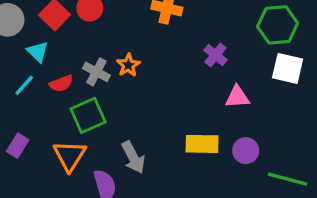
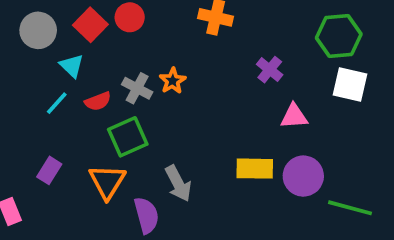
purple circle: (246, 151) -> (303, 176), size x1.4

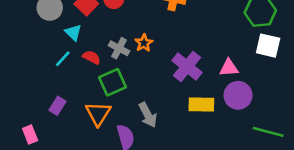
purple cross: (270, 70) -> (187, 67), moved, size x1.6
red semicircle: (98, 101) -> (92, 57), turned -132
purple circle: (303, 176) -> (238, 95), moved

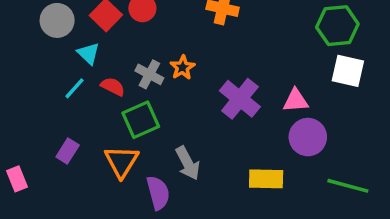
yellow rectangle: (201, 104) -> (266, 179), moved
pink rectangle: (30, 135) -> (17, 179), moved

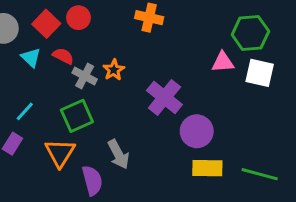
red semicircle: (113, 87) -> (63, 56), moved
cyan line: (75, 88) -> (25, 111), moved
pink triangle: (296, 100) -> (223, 62), moved
purple circle: (308, 137) -> (197, 131), moved
yellow rectangle: (266, 179) -> (207, 168), moved

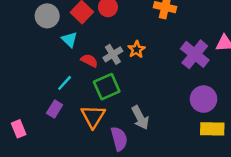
red semicircle: (63, 56) -> (89, 61), moved
gray cross: (85, 76) -> (113, 54), turned 30
purple cross: (164, 97) -> (195, 54), moved

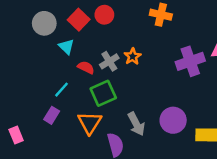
purple cross: (195, 54) -> (190, 61), turned 32
purple circle: (204, 99) -> (173, 120), moved

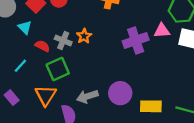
gray cross: (109, 61) -> (63, 40), turned -35
purple rectangle: (52, 115) -> (12, 98), moved, turned -72
gray arrow: (136, 124) -> (87, 96), turned 100

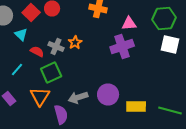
pink triangle: (162, 31) -> (129, 24), moved

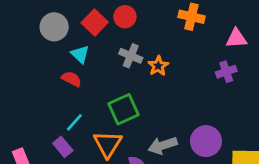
gray cross: (56, 46) -> (131, 56), moved
purple cross: (122, 46) -> (226, 72), size x0.6
red semicircle: (37, 52) -> (71, 79), moved
cyan line: (17, 70) -> (74, 122), moved

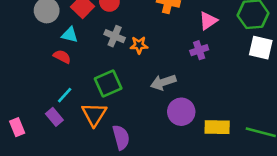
pink triangle: (236, 38) -> (208, 21), turned -30
cyan triangle: (80, 54) -> (70, 35), turned -30
orange star: (158, 66) -> (139, 45), turned 30
gray arrow: (163, 145) -> (163, 82), moved

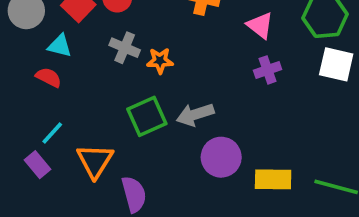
pink triangle: (208, 21) -> (260, 25), turned -48
purple cross: (199, 50) -> (268, 70), moved
green square: (108, 84) -> (147, 116), moved

